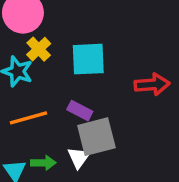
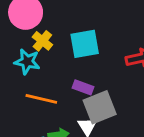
orange line: (29, 118) -> (41, 99), turned 36

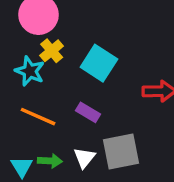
cyan square: (85, 44) -> (99, 63), turned 32
gray square: (100, 107) -> (121, 151), moved

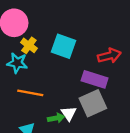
purple rectangle: (88, 112) -> (95, 79), moved, size x1.5
green arrow: (50, 161) -> (56, 118), moved

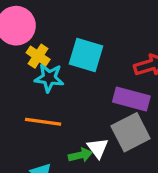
cyan star: (17, 63) -> (49, 78), moved

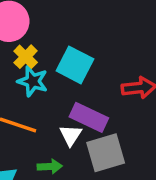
purple rectangle: (131, 99) -> (89, 117), moved
white triangle: (98, 148) -> (71, 135), moved

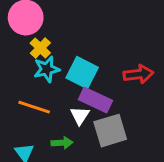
cyan square: (75, 65) -> (82, 73), moved
cyan star: (33, 81) -> (47, 69), turned -30

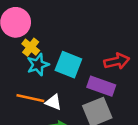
purple rectangle: (95, 100) -> (101, 86), moved
white triangle: (80, 116) -> (54, 102), moved, turned -36

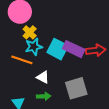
purple rectangle: (101, 86) -> (74, 49), moved
orange line: (30, 98) -> (22, 60), moved

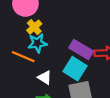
cyan square: (58, 49) -> (75, 69), moved

